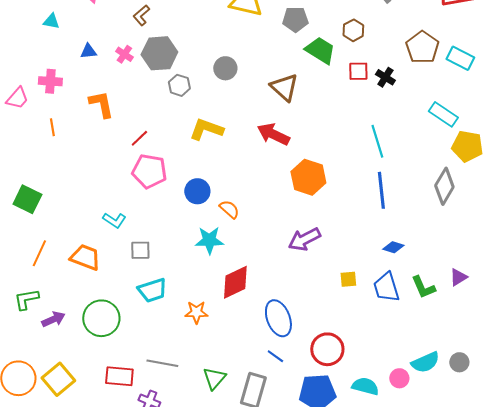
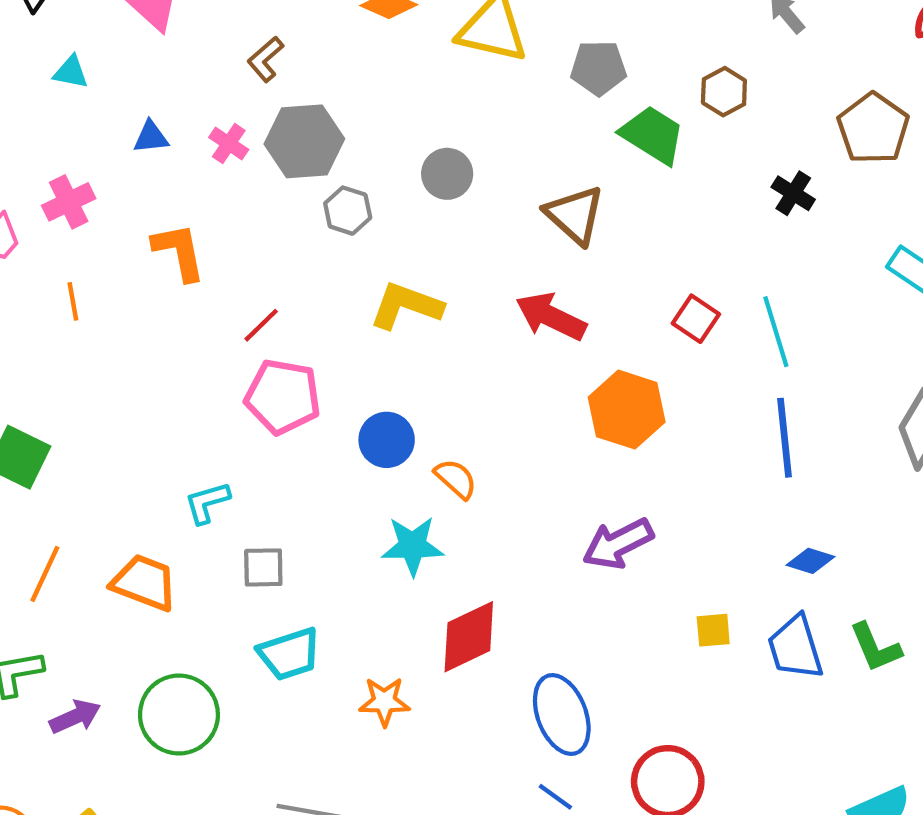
red square: (358, 71) -> (696, 319), moved, turned 35
pink cross: (50, 81) -> (69, 202), turned -30
cyan L-shape: (114, 220) -> (207, 503), turned 130

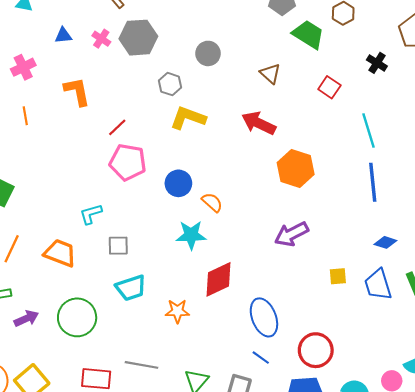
gray hexagon: (348, 211) -> (170, 84), moved
brown triangle: (575, 215) -> (270, 73), size x0.7
red square: (696, 319) -> (329, 87), moved

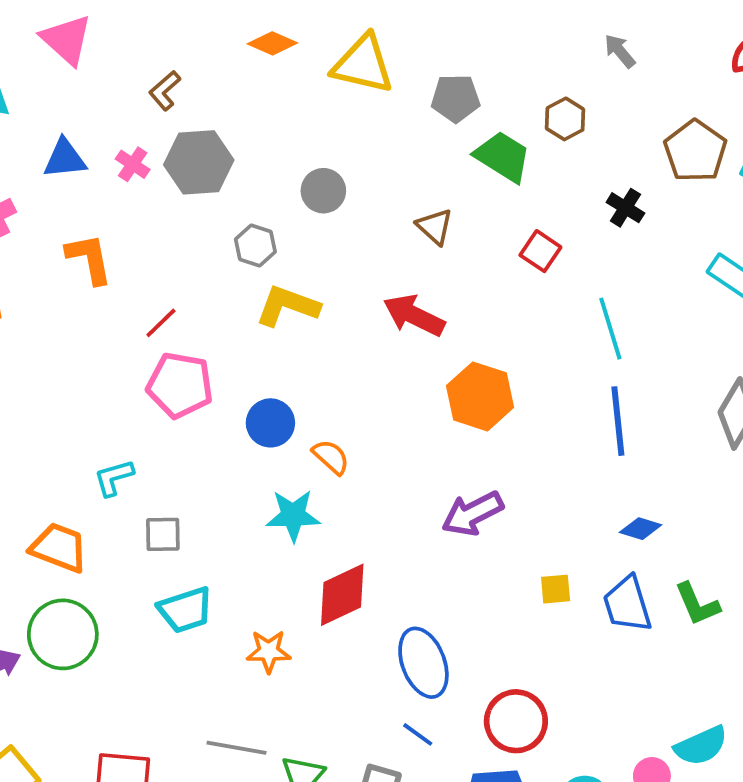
blue triangle: (63, 35) -> (65, 159), size x1.4
green circle: (77, 317) -> (63, 634), moved
gray line: (141, 365) -> (237, 748), moved

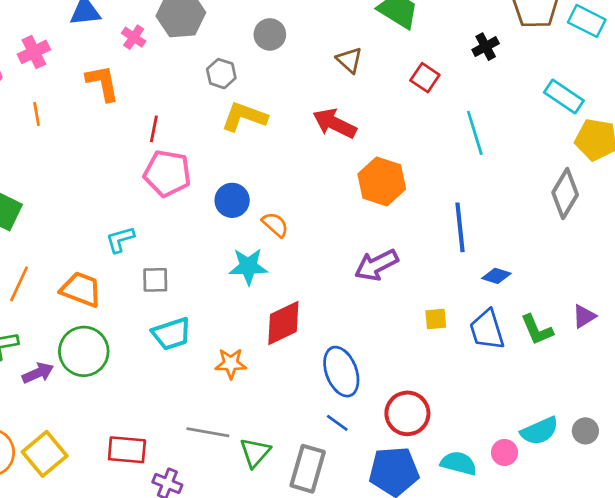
pink cross: (133, 164) -> (134, 37), moved
black cross: (625, 208) -> (486, 47), turned 30
red line: (161, 323) -> (154, 129), turned -35
blue line: (618, 421) -> (460, 227), moved

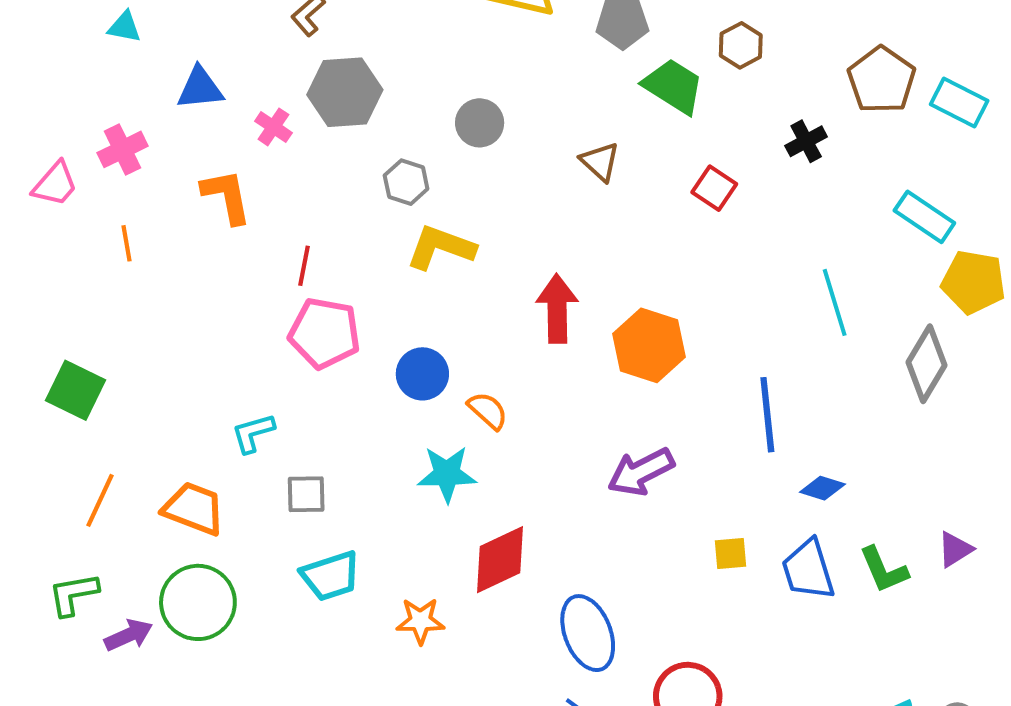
red arrow: (335, 123) -> (557, 309), moved, turned 63
cyan line: (475, 133) -> (835, 302), moved

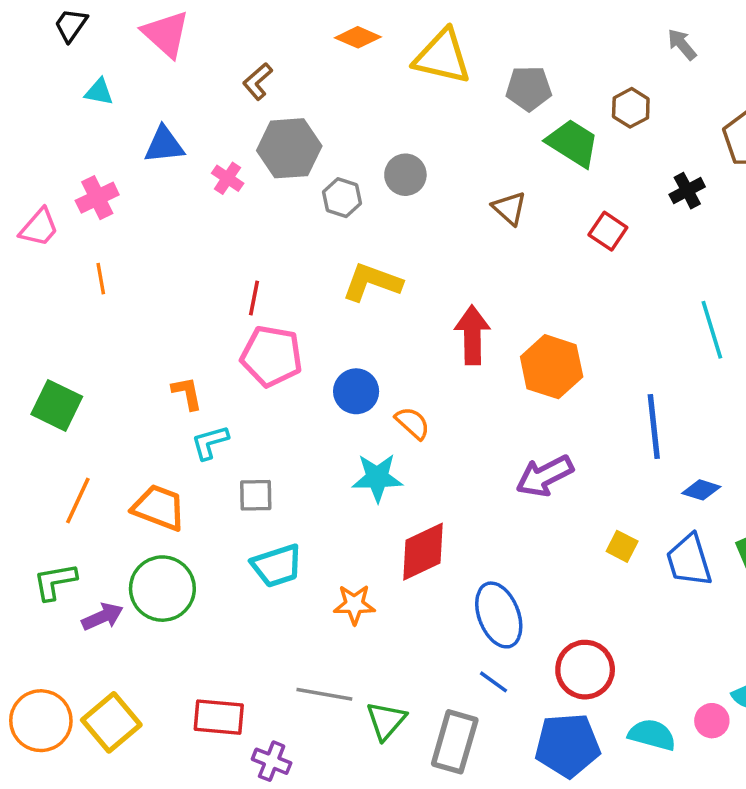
gray hexagon: (406, 182) -> (342, 198), moved
orange L-shape: (227, 196) -> (187, 393), moved, size x0.7
yellow square: (731, 553) -> (622, 546), turned 32

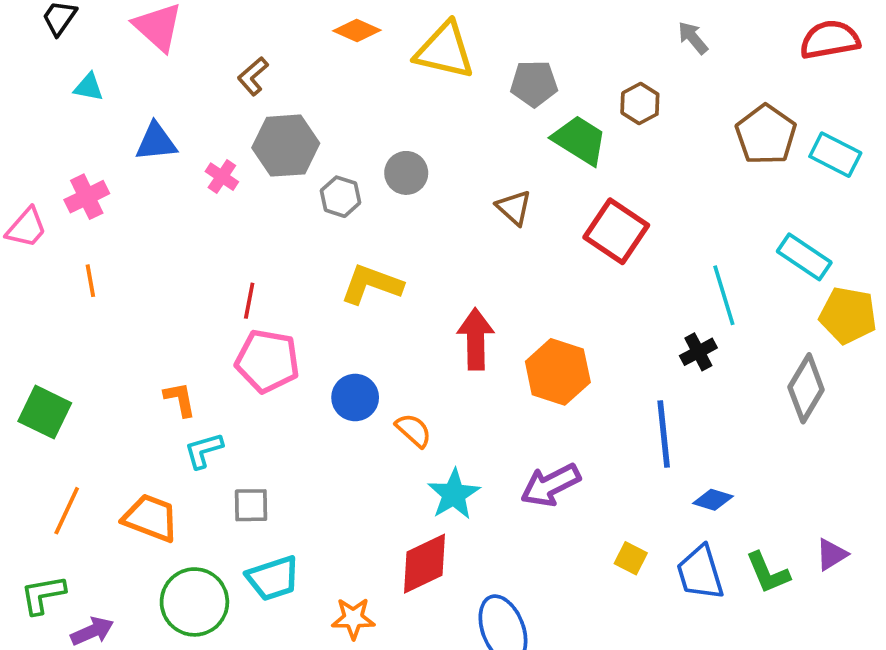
black cross: (687, 191) -> (698, 352), moved
red square: (608, 231) -> (616, 231), size x1.6
cyan line: (712, 330) -> (724, 295), moved
cyan star: (377, 478) -> (454, 494), moved, turned -30
green circle: (162, 589) -> (194, 602), moved

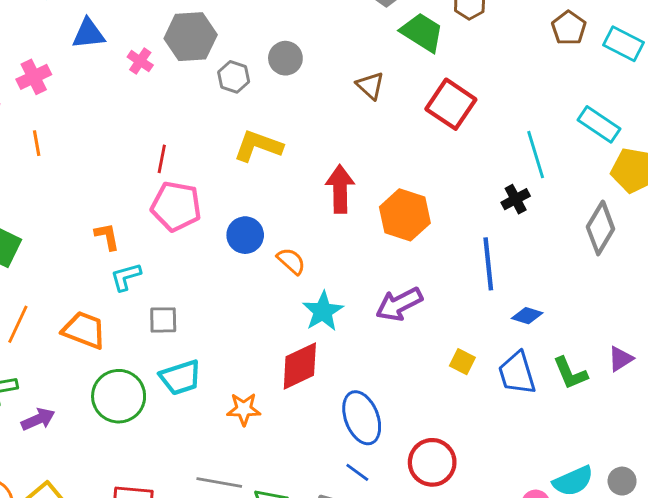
brown pentagon: (766, 135) -> (569, 28), size x0.7

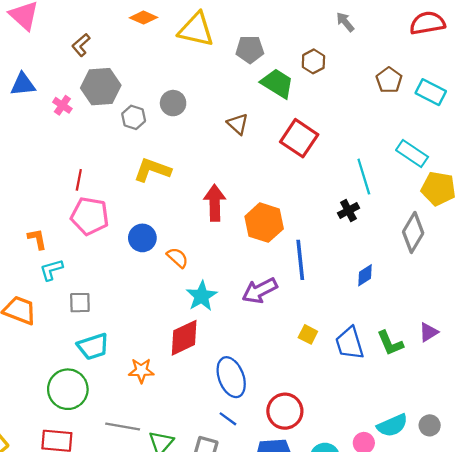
blue line: (488, 264) -> (300, 260), moved
blue diamond: (527, 316) -> (365, 275), moved, turned -50
green circle: (119, 396) -> (68, 389), moved

